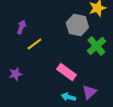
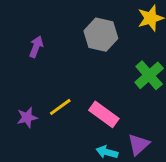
gray hexagon: (77, 25) -> (101, 35), moved
yellow line: (34, 44) -> (60, 107), moved

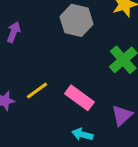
purple triangle: (139, 145) -> (122, 115), moved

